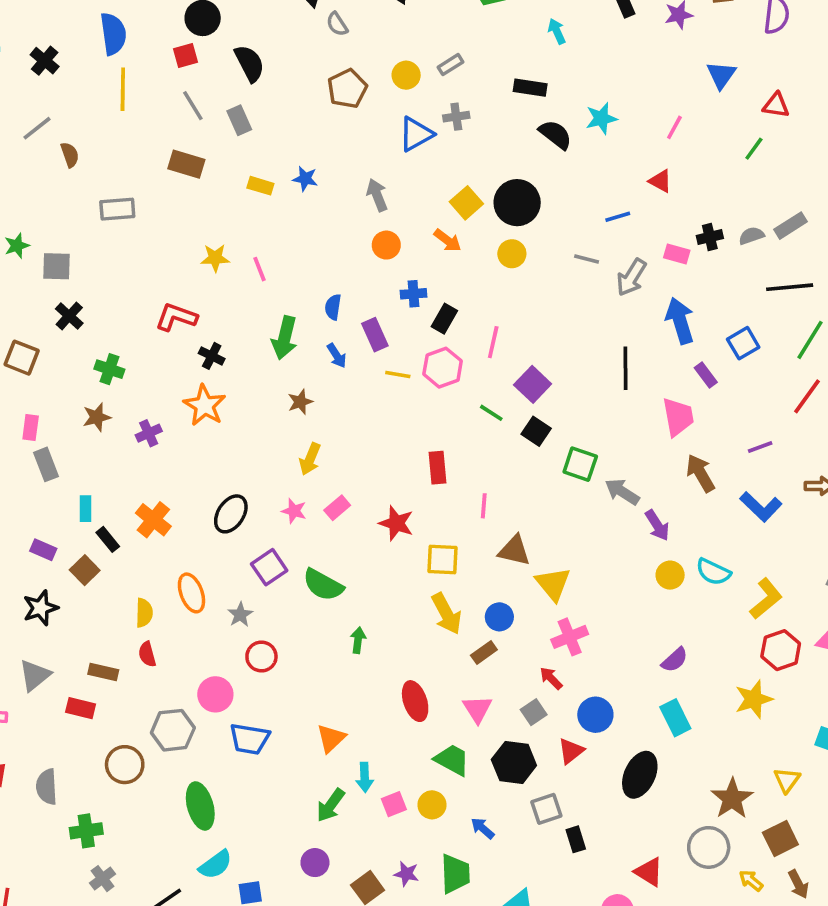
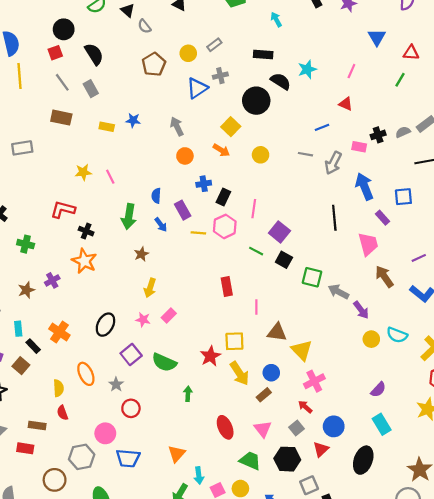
black circle: (517, 203) -> (256, 101), moved
blue square: (743, 343) -> (403, 197), turned 30
brown star: (97, 417) -> (26, 290), moved
red star: (396, 523) -> (210, 356), moved, turned 30

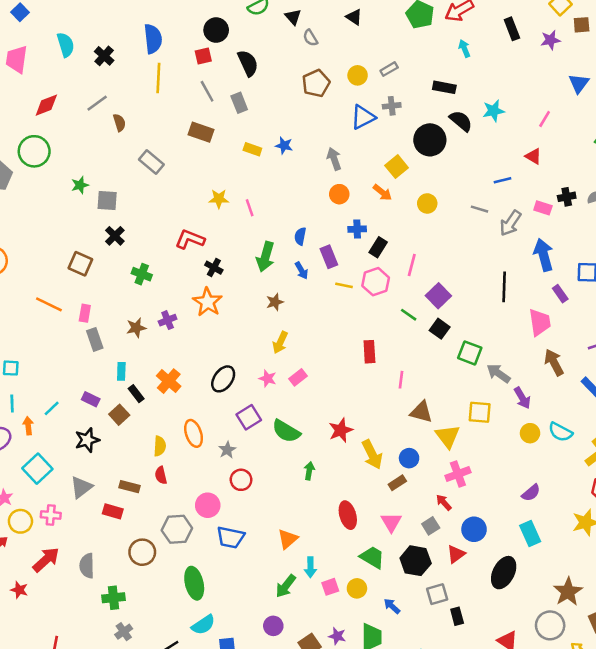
gray rectangle: (22, 148) -> (151, 162), turned 42
yellow square: (234, 341) -> (480, 412), moved

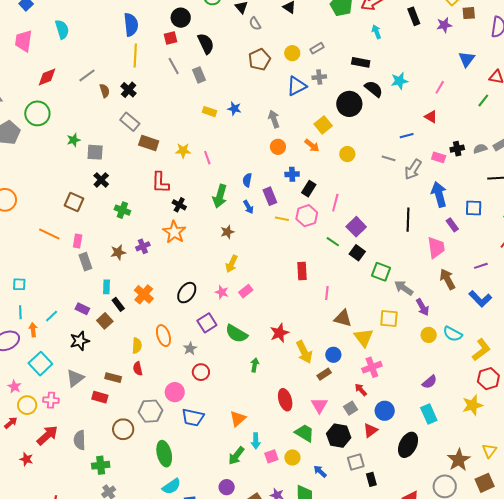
black cross: (104, 56) -> (129, 90), moved
brown rectangle: (201, 132) -> (149, 143), moved
red L-shape: (190, 239) -> (160, 183), turned -110

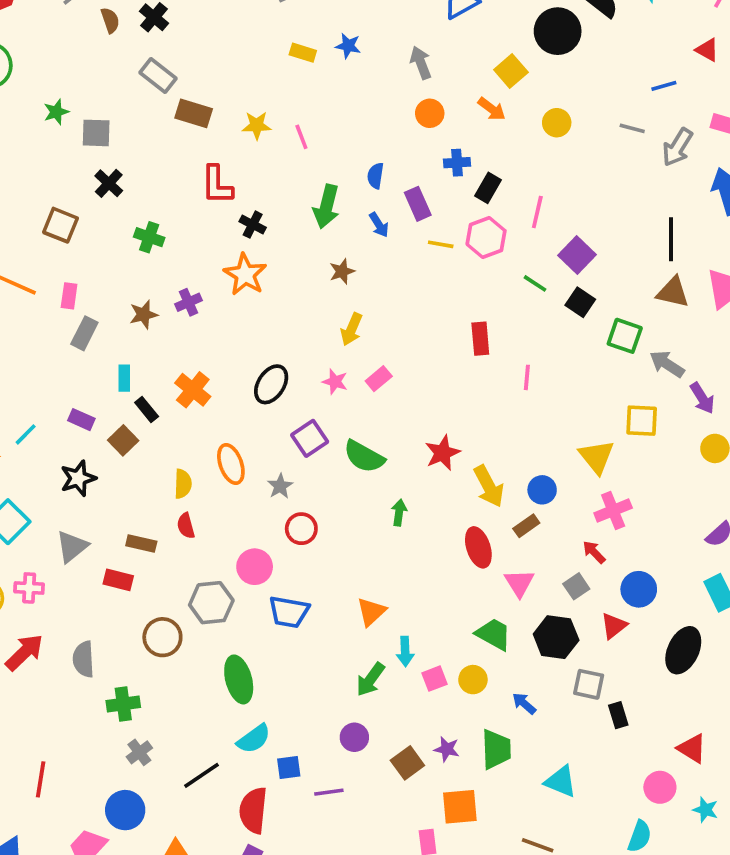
gray rectangle: (85, 262) -> (84, 333), turned 48
brown triangle: (343, 318) -> (673, 292), moved
red ellipse: (285, 400) -> (478, 547), moved
gray square: (356, 462) -> (589, 684), turned 30

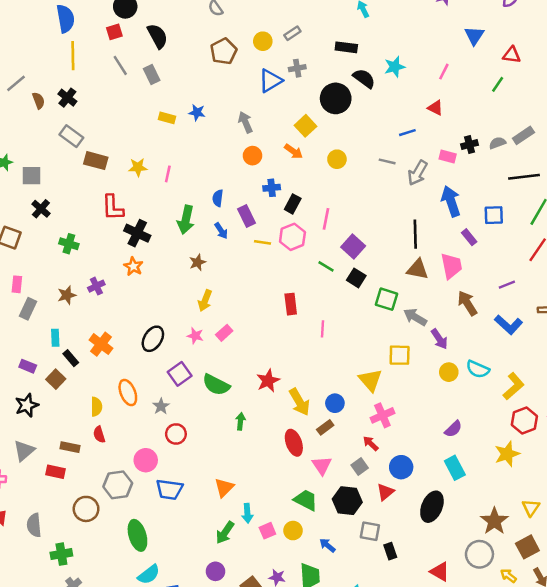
pink line: (301, 137) -> (168, 174), turned 35
black cross: (253, 225) -> (137, 233), size x1.5
orange star: (245, 274) -> (133, 266), size x0.7

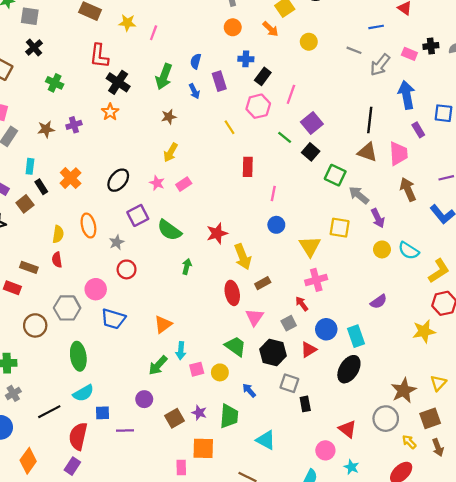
yellow line: (263, 242) -> (229, 127), moved, turned 40
blue circle: (335, 403) -> (276, 225), moved
cyan rectangle: (455, 468) -> (356, 336), moved

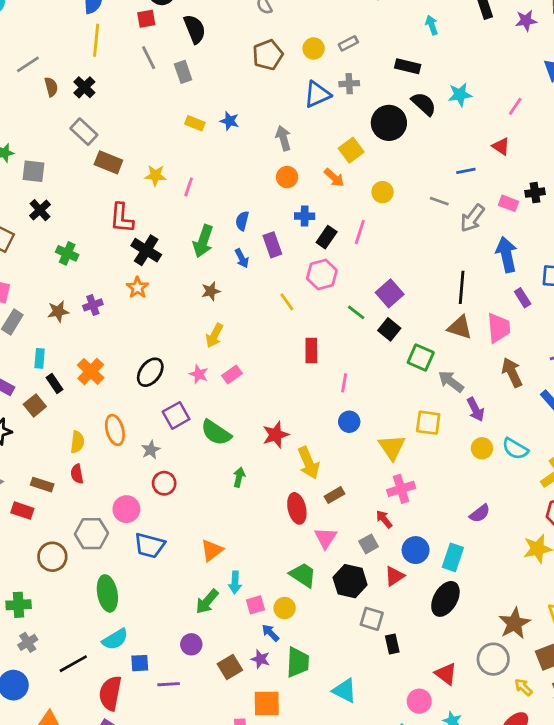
pink line: (291, 94) -> (360, 232), moved
cyan rectangle: (356, 336) -> (453, 557), turned 40
blue arrow: (249, 390) -> (270, 633), moved

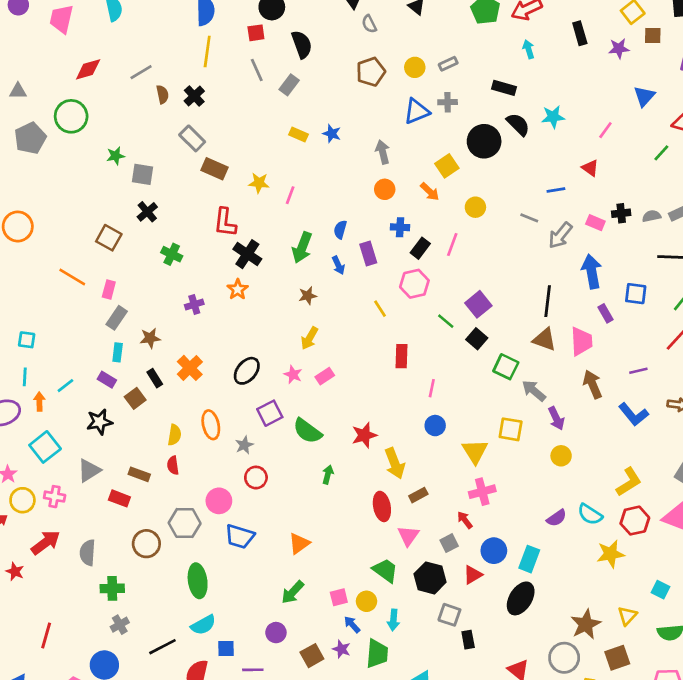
gray rectangle: (183, 72) -> (289, 85), turned 54
brown star: (58, 311) -> (150, 338), moved
cyan rectangle: (40, 358) -> (118, 352), moved
cyan semicircle: (515, 449) -> (590, 514), moved
cyan arrow: (235, 582) -> (393, 620), moved

